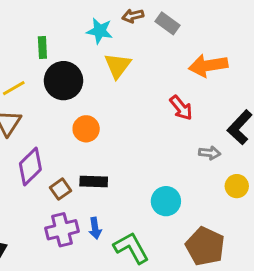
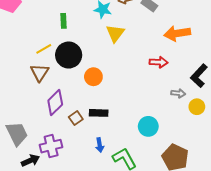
black circle: (63, 81) -> (69, 55), moved
red arrow: (181, 108) -> (159, 62), turned -48
yellow circle: (237, 186) -> (197, 107), moved
purple cross: (62, 230) -> (51, 146), moved

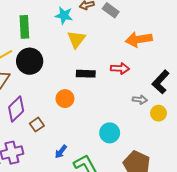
green rectangle: (63, 21) -> (24, 27), size x1.5
orange circle: (93, 77) -> (65, 99), moved
black rectangle: (99, 113) -> (86, 74), moved
blue arrow: (100, 145) -> (61, 152), turned 48

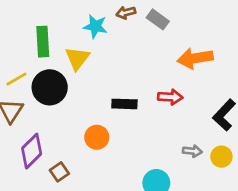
yellow triangle: (76, 39) -> (77, 58), moved
gray arrow: (140, 100) -> (192, 151), moved

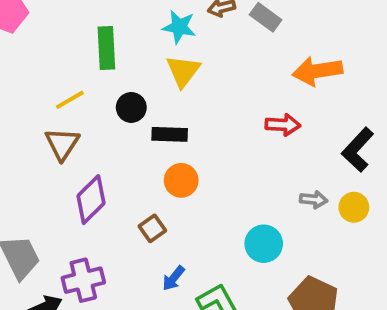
yellow triangle: (77, 58) -> (183, 71), moved
black circle: (50, 87) -> (131, 107), moved, size x0.6
black rectangle: (124, 104) -> (170, 134), moved
brown square: (59, 172) -> (152, 228), moved

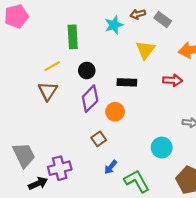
cyan star: (179, 27) -> (114, 25), turned -30
yellow triangle: (183, 71) -> (145, 50), moved
black rectangle: (170, 134) -> (127, 82), moved
purple diamond: (91, 200) -> (90, 99), moved

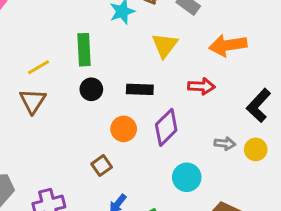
green rectangle: (73, 37) -> (84, 50), moved
black circle: (87, 71) -> (91, 89), moved
purple diamond: (90, 99) -> (166, 127), moved

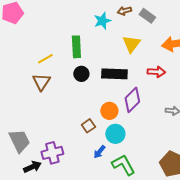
black rectangle: (140, 89) -> (114, 74), size x1.4
orange circle: (124, 129) -> (109, 111), moved
cyan circle: (187, 177) -> (115, 134), moved

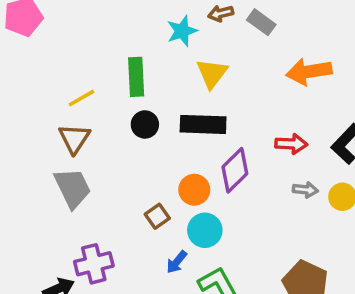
yellow triangle: (131, 44) -> (212, 73), moved
red arrow: (156, 72) -> (291, 144), moved
gray trapezoid: (19, 141) -> (73, 188), moved

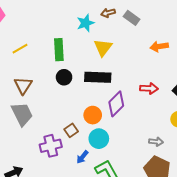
orange arrow: (309, 72) -> (159, 47), size x0.7
yellow line: (81, 98) -> (20, 49), moved
gray arrow: (305, 190) -> (156, 142), moved
purple cross: (94, 264) -> (51, 146), moved

